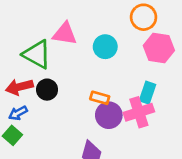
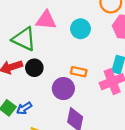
blue arrow: (18, 113) -> (24, 108), moved
purple circle: (109, 115) -> (63, 89), moved

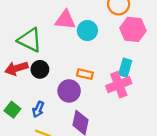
pink triangle: (46, 20) -> (65, 20), moved
blue arrow: (24, 108) -> (38, 109), moved, turned -35

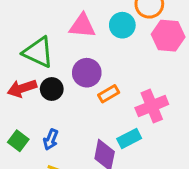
cyan circle: (87, 31) -> (122, 25), moved
cyan rectangle: (125, 68) -> (129, 139), moved, turned 48
orange rectangle: (85, 74) -> (109, 94), turned -42
purple circle: (69, 91) -> (87, 73), moved

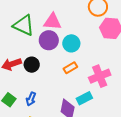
cyan circle: (122, 25) -> (71, 43), moved
green triangle: (38, 52) -> (24, 25), moved
purple circle: (87, 73) -> (49, 40), moved

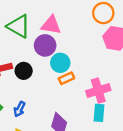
cyan circle: (71, 43) -> (60, 63), moved
cyan rectangle: (84, 98) -> (99, 113), moved, turned -63

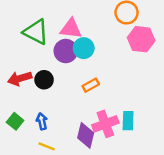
cyan circle: (60, 63) -> (84, 48), moved
pink cross: (98, 91) -> (105, 124), moved
blue arrow: (19, 109) -> (42, 121), turned 144

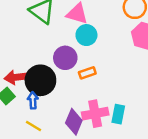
purple circle: (66, 51) -> (65, 58), moved
red arrow: (20, 78) -> (16, 77), moved
black circle: (44, 80) -> (40, 80), moved, size x1.6

